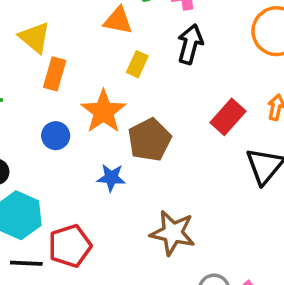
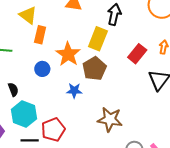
yellow rectangle: (137, 64) -> (98, 39), moved, size x1.6

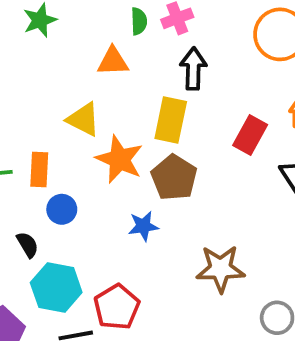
yellow triangle: (28, 15) -> (83, 119), moved
orange rectangle: (40, 35) -> (39, 169), moved
blue circle: (42, 69) -> (62, 209), moved

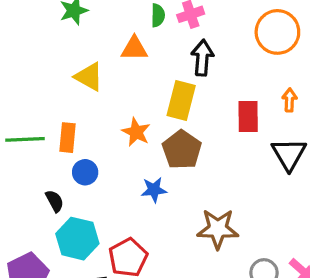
yellow triangle: (83, 119) -> (89, 77), moved
red rectangle: (250, 135) -> (248, 116), turned -32
orange star: (119, 159) -> (136, 132), size x0.7

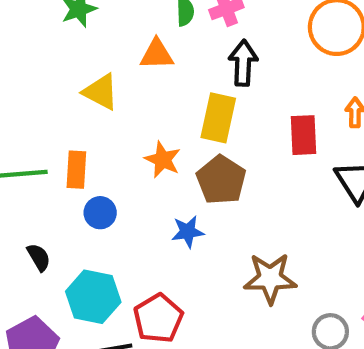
black semicircle: (55, 201) -> (39, 257), moved

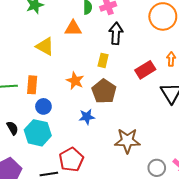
yellow rectangle: (218, 118) -> (103, 60), size x0.6
red rectangle: (303, 135) -> (145, 70), turned 60
cyan hexagon: (93, 297) -> (38, 133), moved

